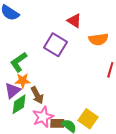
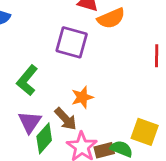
orange semicircle: (98, 39) -> (111, 18), moved
orange star: (23, 81) -> (82, 97), moved

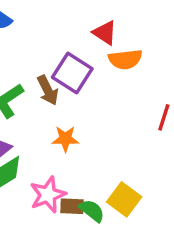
brown arrow: (66, 119) -> (48, 90), moved

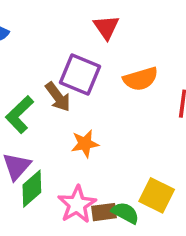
red triangle: (105, 33) -> (106, 27), turned 32
orange semicircle: (125, 59) -> (141, 79), moved

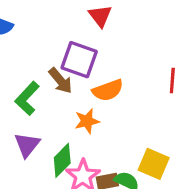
orange semicircle: (141, 79) -> (108, 90), moved
green diamond: (32, 189) -> (62, 160), moved

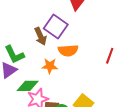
green L-shape: (27, 98) -> (14, 54), moved, turned -85
green diamond: (62, 160) -> (28, 86), turned 30

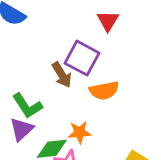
orange star: (50, 66) -> (80, 132), moved

